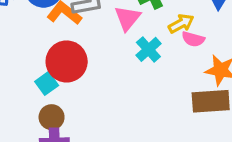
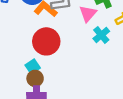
cyan square: (47, 83) -> (33, 67), moved

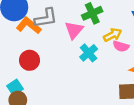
red circle: (46, 41) -> (30, 60), size x0.7

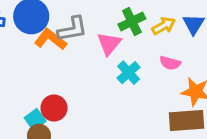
yellow arrow: (113, 35) -> (164, 26), moved
red circle: (30, 60) -> (54, 108), moved

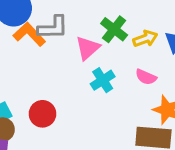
green cross: (132, 21) -> (114, 29), turned -35
red circle: (54, 108) -> (42, 114), moved

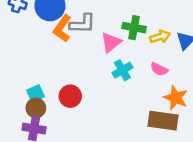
green cross: (114, 29) -> (134, 28), turned -30
orange L-shape: (29, 34) -> (62, 28), turned -104

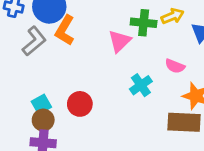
gray L-shape: (82, 24) -> (34, 41), moved, turned -36
yellow arrow: (160, 37) -> (173, 16), moved
cyan cross: (122, 70) -> (141, 85), moved

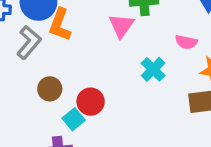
cyan square: (41, 104) -> (74, 119), moved
brown circle: (43, 120) -> (50, 89), moved

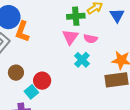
pink triangle: (121, 26) -> (70, 37), moved
pink semicircle: (186, 42) -> (91, 39), moved

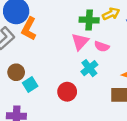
red circle: (42, 81) -> (67, 92), moved
cyan square: (31, 92) -> (30, 84), moved

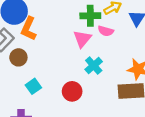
pink semicircle: (102, 46) -> (106, 31), moved
brown circle: (16, 72) -> (18, 57), moved

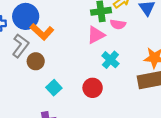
orange L-shape: (29, 29) -> (42, 32), turned -65
pink triangle: (82, 39) -> (96, 35), turned 30

